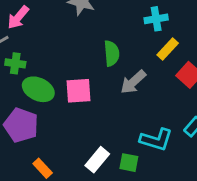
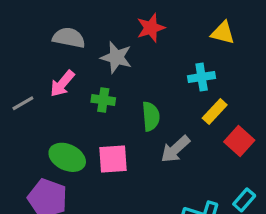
pink arrow: (18, 17) -> (62, 84), moved
green cross: (15, 63) -> (103, 100), moved

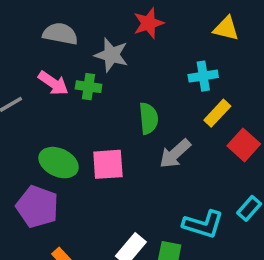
pink arrow: (62, 84) -> (53, 83), turned -96
green cross: (103, 100) -> (89, 87), moved

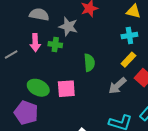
cyan cross: (203, 76) -> (129, 36), moved
pink arrow: (53, 83) -> (35, 43), turned 54
gray arrow: (175, 154) -> (117, 86), moved

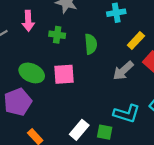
cyan cross: (129, 36) -> (116, 13), moved
green cross: (55, 45) -> (57, 35), moved
purple pentagon: (26, 113) -> (18, 102), turned 30

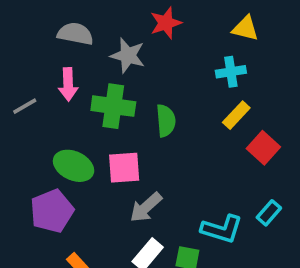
cyan cross: (116, 13) -> (231, 72), moved
green cross: (57, 35) -> (113, 106), size x1.6
gray arrow: (123, 71) -> (146, 207), moved

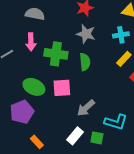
gray star: (128, 55) -> (86, 34), moved
gray arrow: (146, 207) -> (86, 108), moved

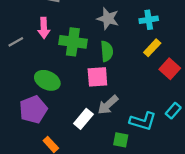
pink square: (62, 88) -> (97, 77), moved
white rectangle: (75, 136) -> (83, 119), moved

